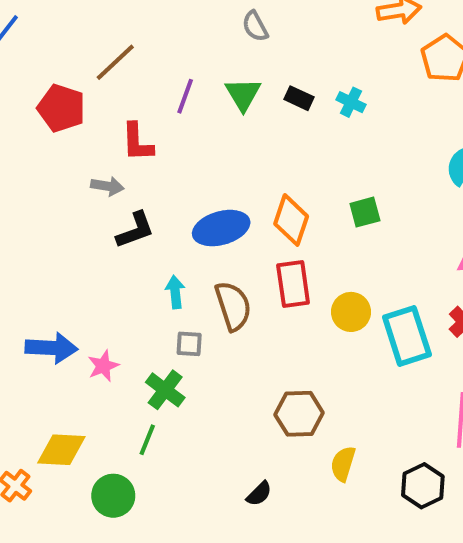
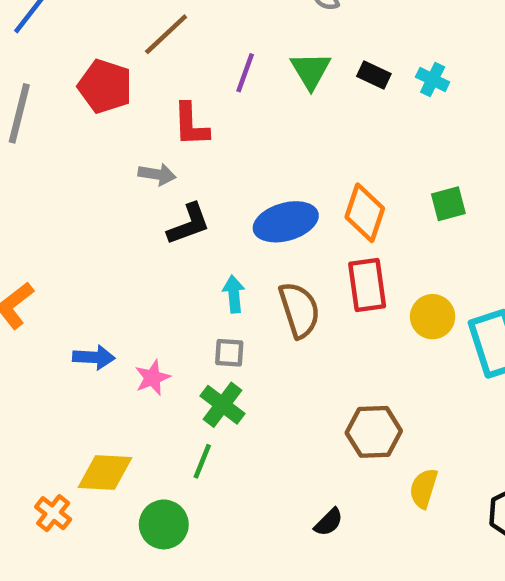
gray square: (189, 344) -> (229, 353), moved
blue arrow: (51, 348) -> (94, 357), size x0.7

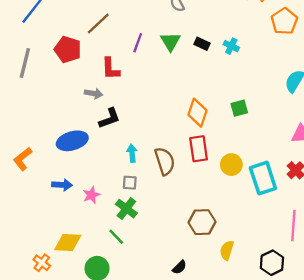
blue ellipse: (286, 222) -> (72, 141), moved
green line: (202, 461) -> (116, 237), turned -66

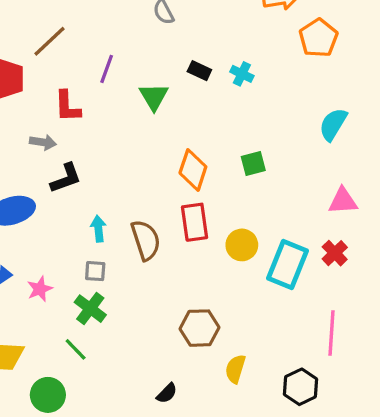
green triangle: (170, 42) -> (154, 97), moved
cyan rectangle: (263, 178) -> (287, 265), turned 40

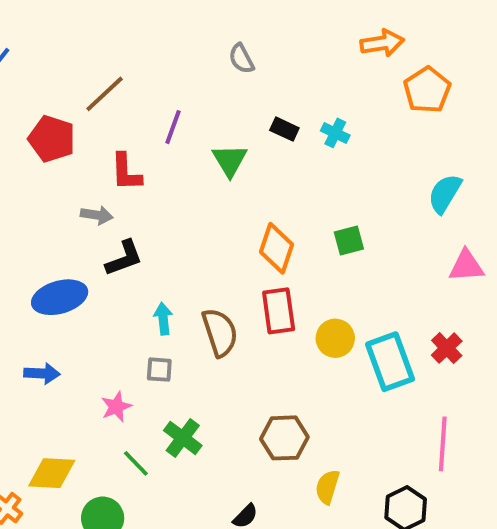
pink triangle: (343, 201) -> (466, 266), moved
cyan rectangle: (287, 265) -> (390, 362), turned -42
pink star: (40, 289) -> (116, 407), moved
green cross: (90, 309) -> (183, 438), moved

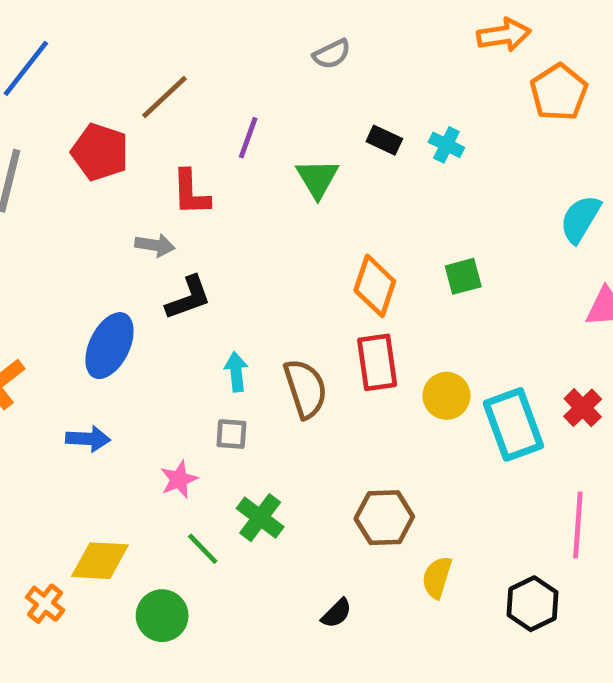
gray semicircle: (241, 59) -> (332, 54), turned -88
blue ellipse: (60, 297) -> (110, 346), turned -48

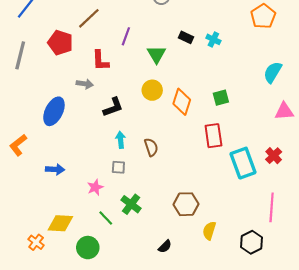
black L-shape: (188, 298) -> (113, 107), moved
blue ellipse: (110, 346) -> (54, 111), moved
red rectangle: (377, 362) -> (213, 136), moved
brown semicircle: (305, 389) -> (151, 147), size x0.7
yellow circle: (446, 396) -> (152, 90), moved

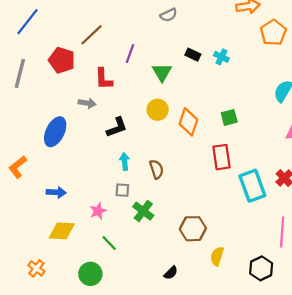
green cross: (131, 204) -> (143, 211), moved
yellow diamond: (60, 223) -> (62, 231), moved

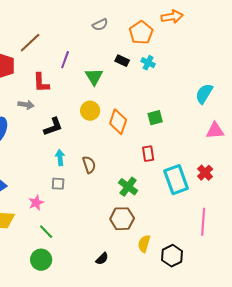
orange pentagon: (273, 33) -> (141, 33), moved
red rectangle: (221, 157) -> (148, 154), size x0.7
green cross: (143, 211) -> (128, 187), moved
black hexagon: (261, 268) -> (172, 256), moved
green circle: (90, 274) -> (41, 260), moved

